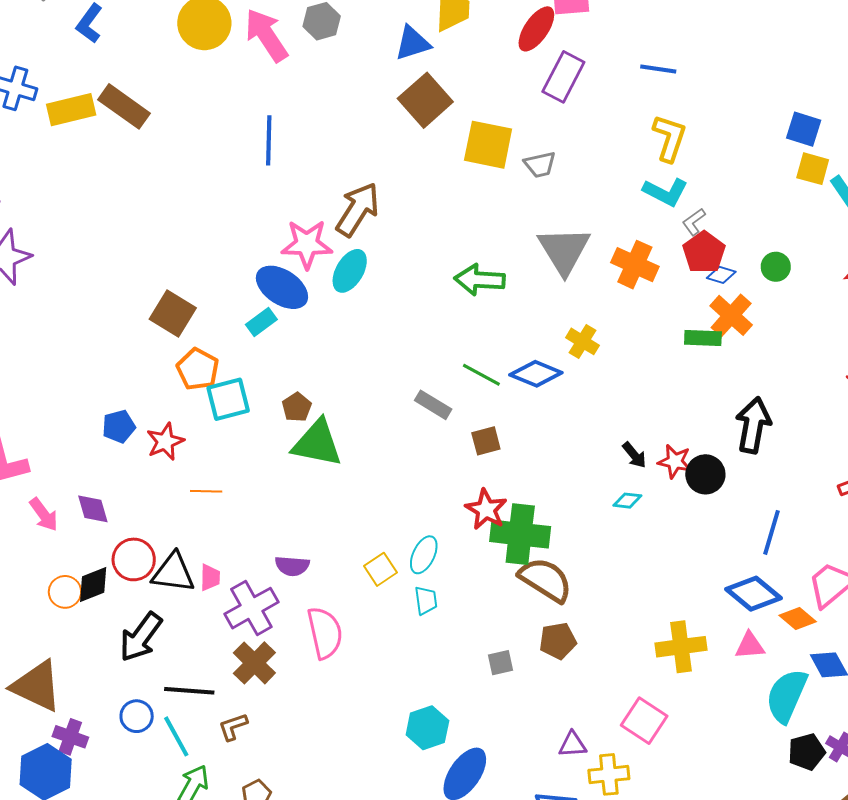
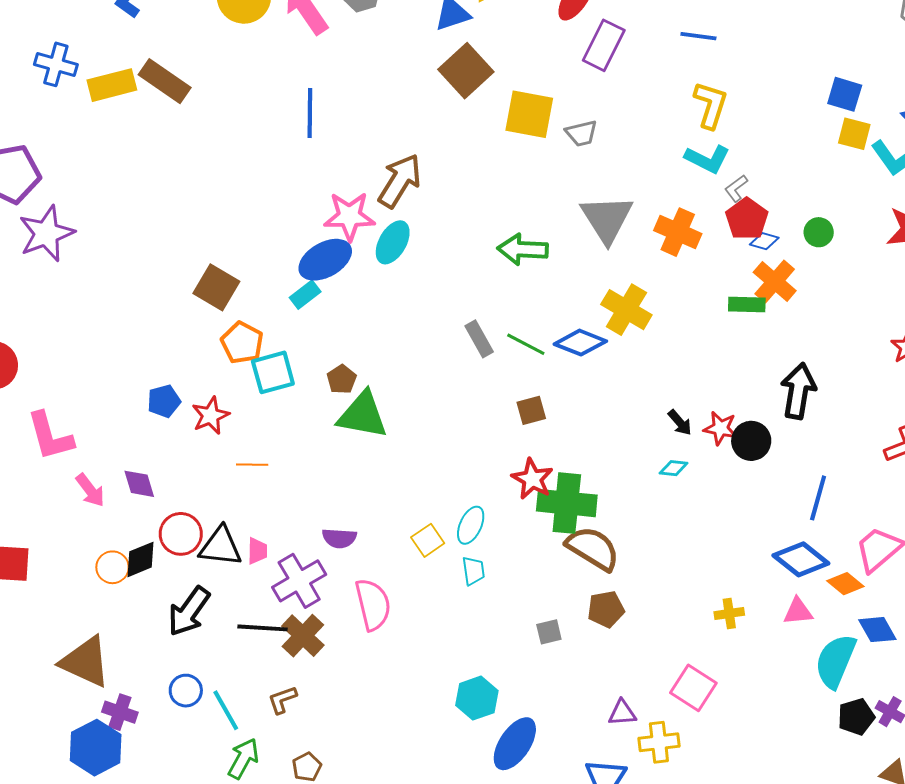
blue ellipse: (282, 287) -> (325, 260), turned -62
yellow cross: (583, 341) -> (626, 310), size x1.5
gray rectangle: (433, 405) -> (479, 339), moved, turned 30
yellow cross: (681, 647) -> (729, 613), size x0.6
black line: (189, 691) -> (262, 628), moved

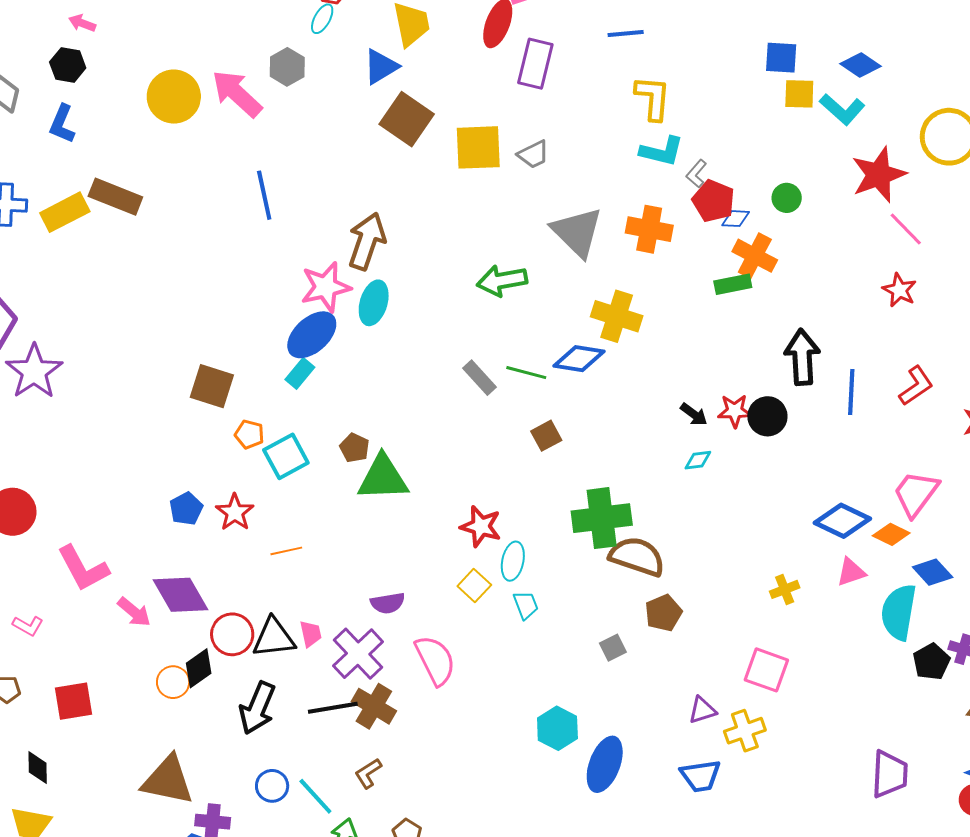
orange pentagon: (242, 343) -> (249, 434), size x0.7
red star: (532, 479) -> (481, 526), moved
purple diamond: (139, 484) -> (181, 595), size x1.6
blue line: (818, 498) -> (851, 392), moved

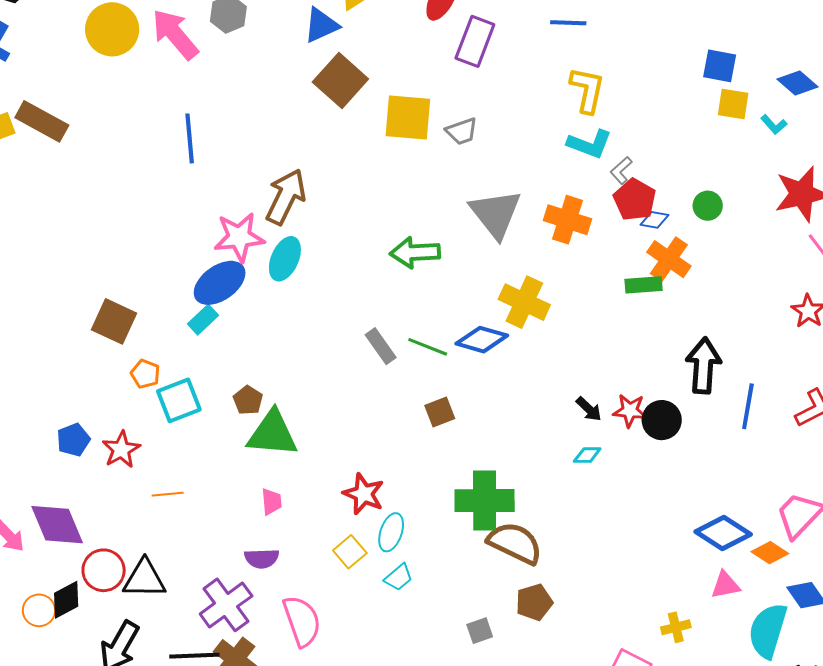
cyan L-shape: (842, 109) -> (774, 125), size x0.6
yellow cross: (785, 589) -> (676, 627), moved
cyan trapezoid: (526, 605) -> (398, 577), turned 64
pink trapezoid: (311, 634) -> (272, 502), moved

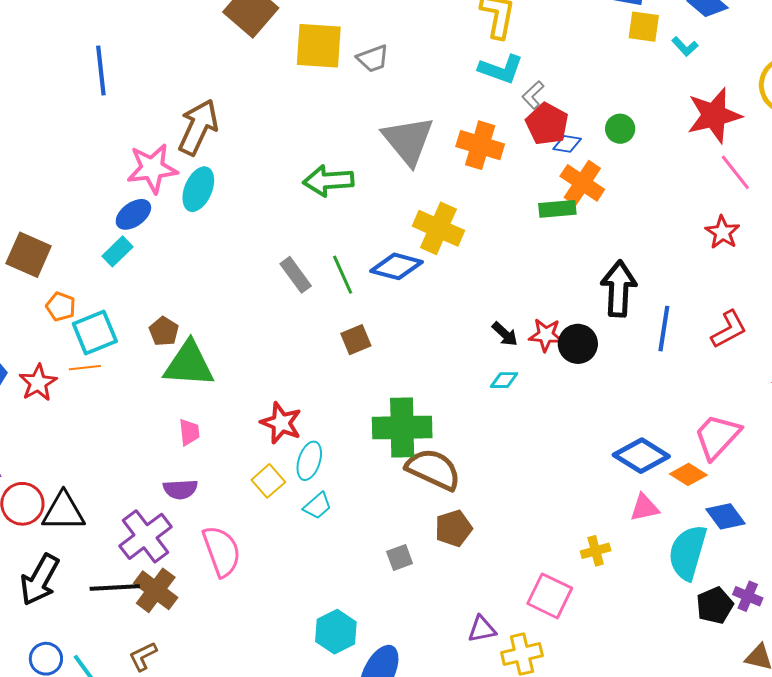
blue ellipse: (220, 283) -> (133, 214), size x0.7
green line: (428, 347) -> (343, 275), turned 45
orange line: (168, 494) -> (85, 368), moved

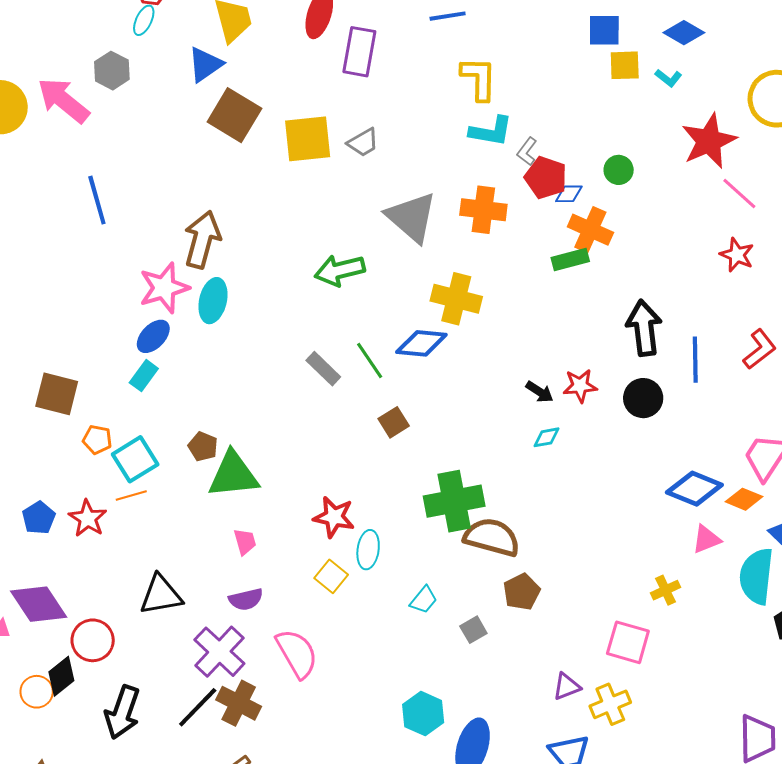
black circle: (578, 344) -> (643, 398), moved
cyan trapezoid: (317, 506) -> (424, 600), moved
black triangle: (63, 512) -> (161, 595), moved
black line: (115, 587) -> (198, 707), turned -33

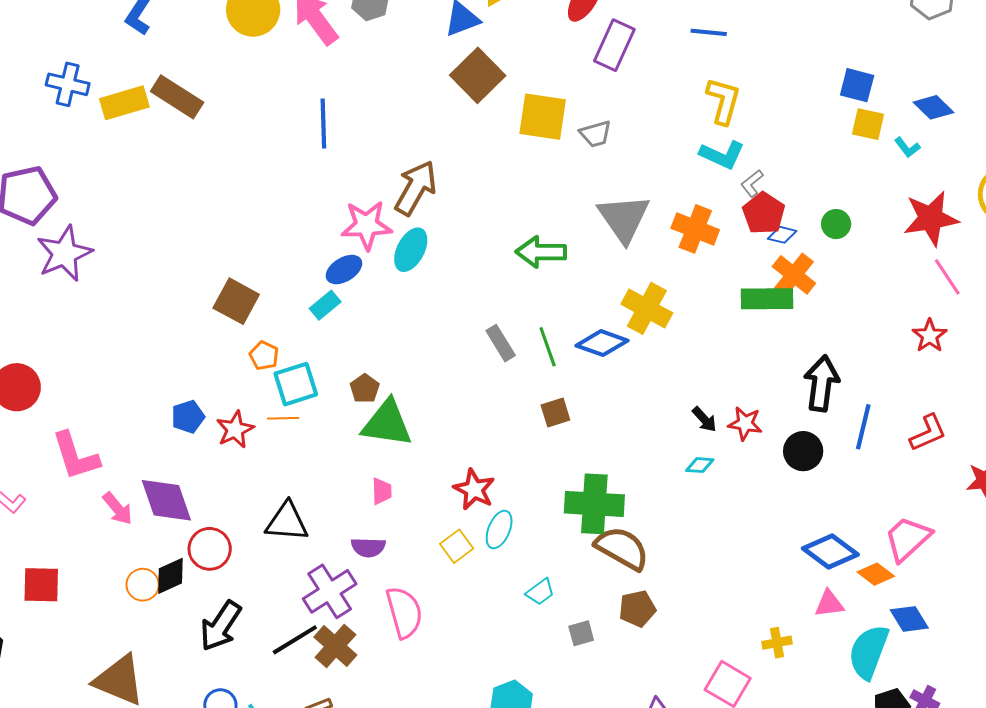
green rectangle: (570, 260) -> (767, 299), size x1.4

